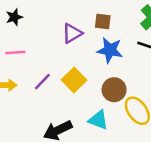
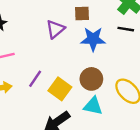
yellow square: (74, 80) -> (60, 89), moved
brown circle: (114, 90) -> (91, 79), moved

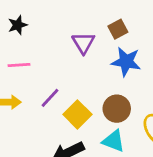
brown square: (82, 13) -> (118, 29), turned -35
purple triangle: (55, 29) -> (83, 43), turned -30

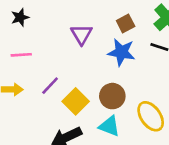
brown square: (118, 29) -> (126, 24), moved

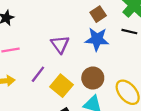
purple triangle: (81, 34) -> (60, 44), moved

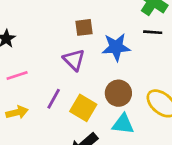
brown square: (98, 14) -> (84, 27), moved, turned 35

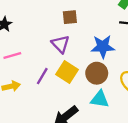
blue star: (116, 47) -> (103, 47), moved
yellow square: (83, 108) -> (67, 72), moved

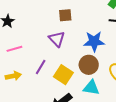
yellow square: (67, 72) -> (63, 75), moved

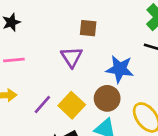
purple line: (41, 67) -> (42, 105), moved

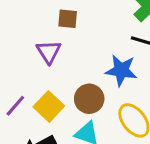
blue star: (120, 69) -> (121, 70), moved

